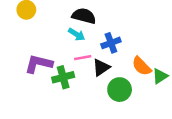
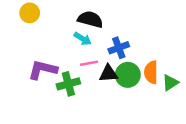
orange semicircle: (142, 66) -> (151, 72), turned 45
black triangle: (101, 67) -> (108, 74), turned 30
green circle: (120, 90) -> (128, 75), moved

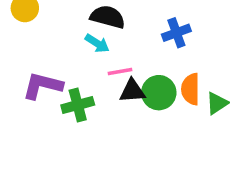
blue cross: (119, 48) -> (176, 33), moved
pink line: (89, 63) -> (120, 71), moved

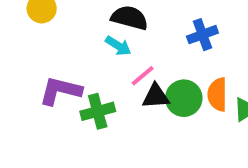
pink line: (120, 71) -> (143, 76), turned -30

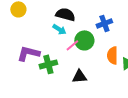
black triangle: (156, 96) -> (79, 76), moved
green circle: (184, 98) -> (84, 40), moved

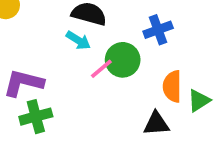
green cross: (48, 64) -> (36, 117), moved
black triangle: (79, 76) -> (156, 124), moved

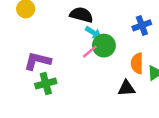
blue cross: (158, 30) -> (142, 25), moved
cyan arrow: (78, 40) -> (93, 33), moved

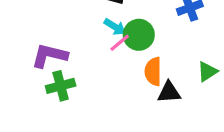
cyan arrow: (93, 33) -> (115, 27), moved
orange semicircle: (137, 63) -> (153, 71), moved

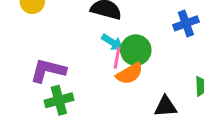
pink line: (120, 43) -> (117, 58), turned -40
orange semicircle: (153, 71) -> (130, 74), moved, turned -120

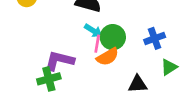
blue cross: (186, 23) -> (155, 38), moved
purple L-shape: (48, 70) -> (59, 61), moved

